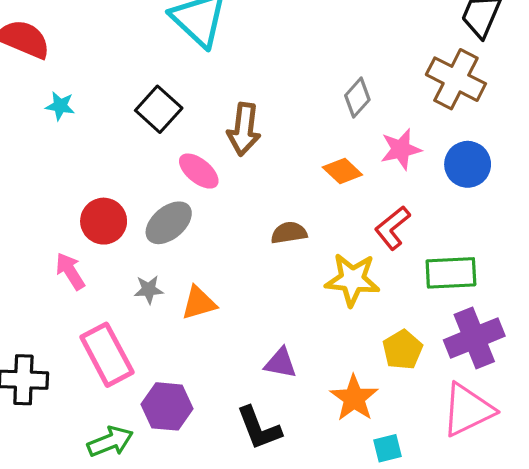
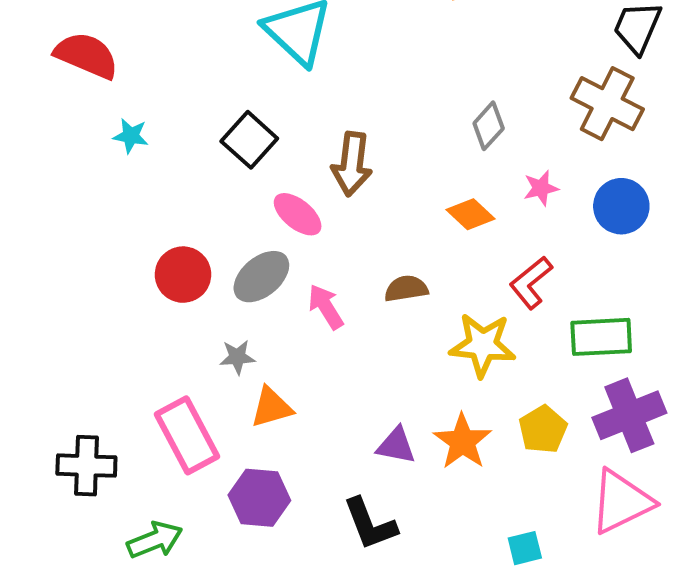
pink star: (401, 149) -> (541, 188), size x0.7
pink arrow: (70, 271) -> (326, 307), moved
orange triangle: (199, 303) -> (271, 407), moved
orange star: (354, 398) -> (462, 441), moved
green arrow: (110, 442) -> (155, 540), moved

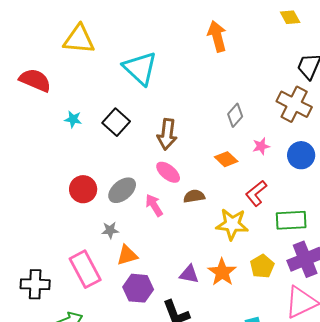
cyan star: (131, 136) -> (73, 119), moved
pink ellipse: (298, 214) -> (168, 172), moved
purple hexagon: (259, 498) -> (138, 288), moved

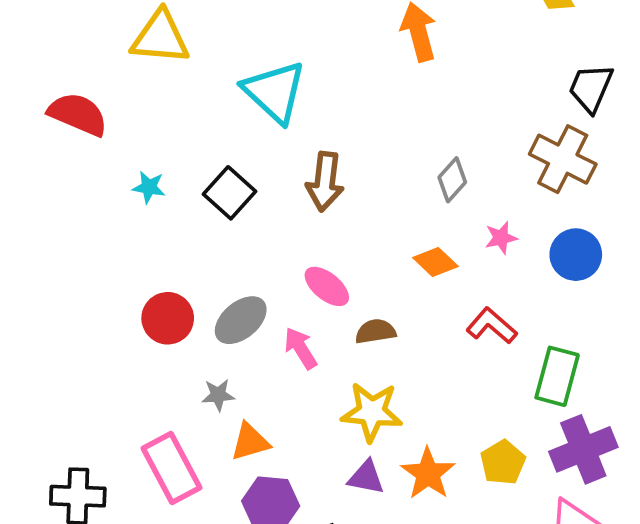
brown arrow: (167, 134) -> (325, 182), moved
red L-shape: (256, 193) -> (492, 326), turned 80
green rectangle: (291, 220) -> (557, 376), turned -72
yellow star: (232, 224) -> (372, 412), moved

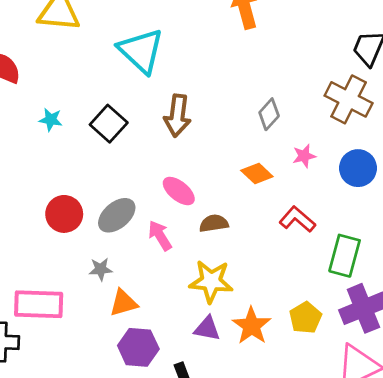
pink rectangle: (171, 468) -> (39, 304), moved, turned -60

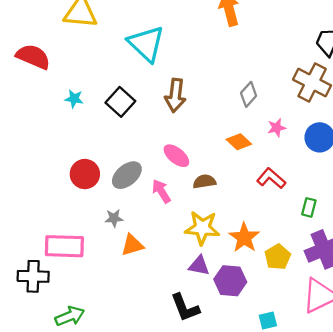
green rectangle: (345, 256) -> (309, 207), size x0.6
orange star: (252, 326) -> (244, 238), moved
purple hexagon: (138, 347) -> (230, 281), moved

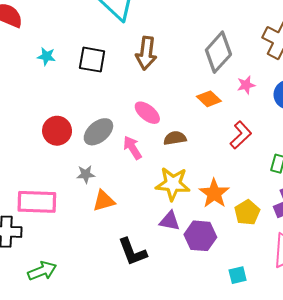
gray diamond: (249, 94) -> (218, 52), size x1.6
black square: (120, 102) -> (92, 60), turned -32
red L-shape: (271, 178) -> (241, 135), turned 96
black L-shape: (185, 308) -> (132, 252), moved

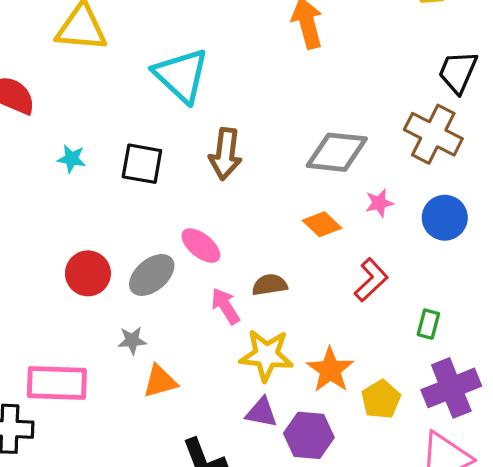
gray diamond: (218, 52) -> (337, 152), turned 54
pink ellipse: (147, 113) -> (201, 246), moved
pink arrow: (132, 148) -> (225, 306), moved

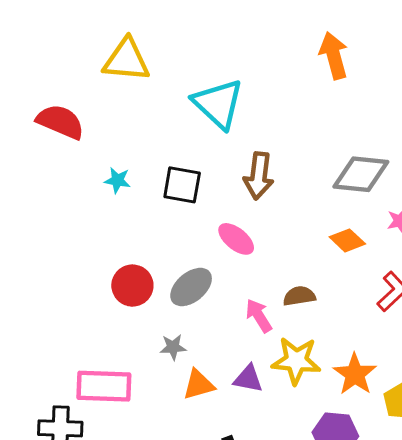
pink ellipse: (201, 246) -> (236, 239), moved
purple triangle: (261, 412) -> (248, 379), moved

